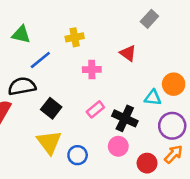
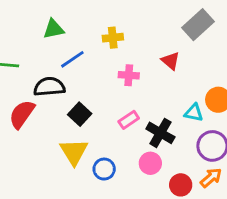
gray rectangle: (149, 19) -> (198, 25), size x1.5
green triangle: (21, 34) -> (54, 29), turned -30

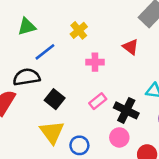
yellow cross: (113, 38) -> (79, 30), turned -30

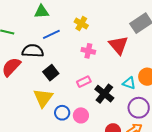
yellow cross: (79, 30) -> (81, 24), turned -32
red triangle: (131, 47) -> (118, 45), size x1.5
pink circle: (119, 137) -> (81, 115), moved

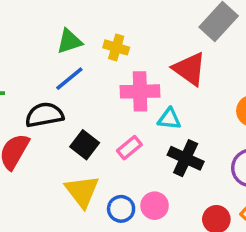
green triangle: (42, 12) -> (69, 41), moved
pink cross: (88, 51) -> (140, 91), size x1.5
pink rectangle: (84, 82) -> (129, 148), moved
cyan triangle: (129, 83) -> (169, 119), moved

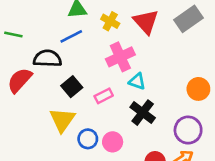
red triangle: (189, 69) -> (146, 22), moved
pink cross: (140, 91) -> (120, 57), turned -36

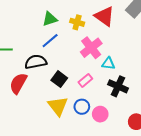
blue circle: (88, 139) -> (82, 107), moved

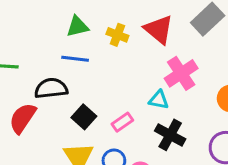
blue line: (50, 41) -> (75, 59), turned 42
pink cross: (91, 48) -> (181, 73), moved

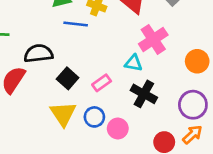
blue line: (75, 59) -> (76, 24), moved

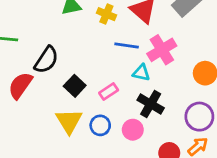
blue line: (76, 24) -> (127, 45), moved
black semicircle: (38, 53) -> (46, 60), turned 128
pink circle: (118, 128) -> (133, 130), moved

